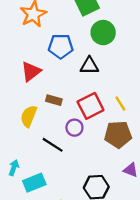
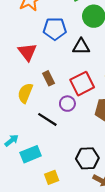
red triangle: (31, 71) -> (27, 52), turned -30
brown rectangle: (54, 100) -> (48, 78), turned 48
cyan arrow: (14, 168) -> (12, 140), turned 32

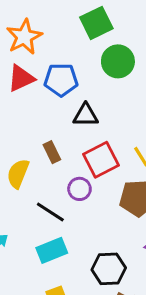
black triangle: (81, 47) -> (86, 115), moved
red triangle: (27, 52) -> (21, 78), moved, turned 42
cyan rectangle: (31, 154) -> (52, 250), moved

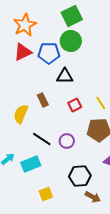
green circle: (118, 61) -> (71, 41), moved
red square: (101, 160) -> (75, 105), size x0.6
purple circle: (79, 189) -> (67, 141), moved
cyan rectangle: (52, 250) -> (31, 164), moved

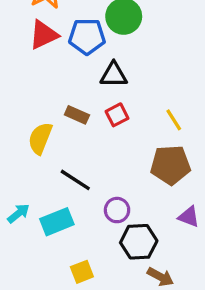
brown rectangle: (43, 100) -> (77, 115), turned -40
red square: (75, 105) -> (117, 115), moved
purple circle: (67, 141) -> (117, 210), moved

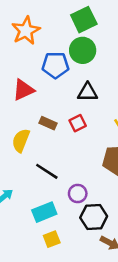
red triangle: (44, 35) -> (23, 90), moved
black triangle: (114, 75) -> (88, 92), moved
cyan rectangle: (57, 222) -> (44, 212), moved

